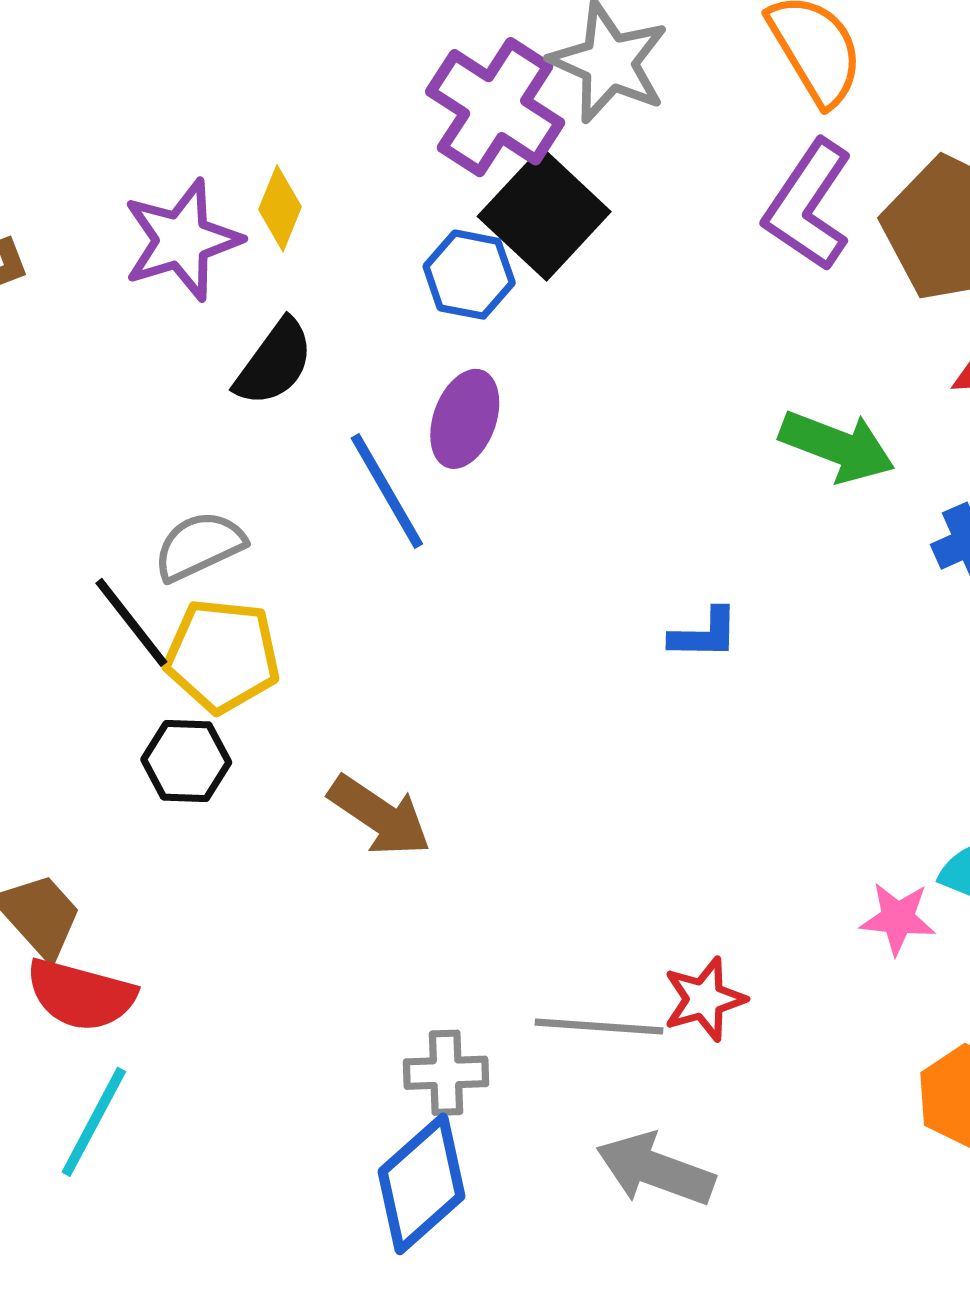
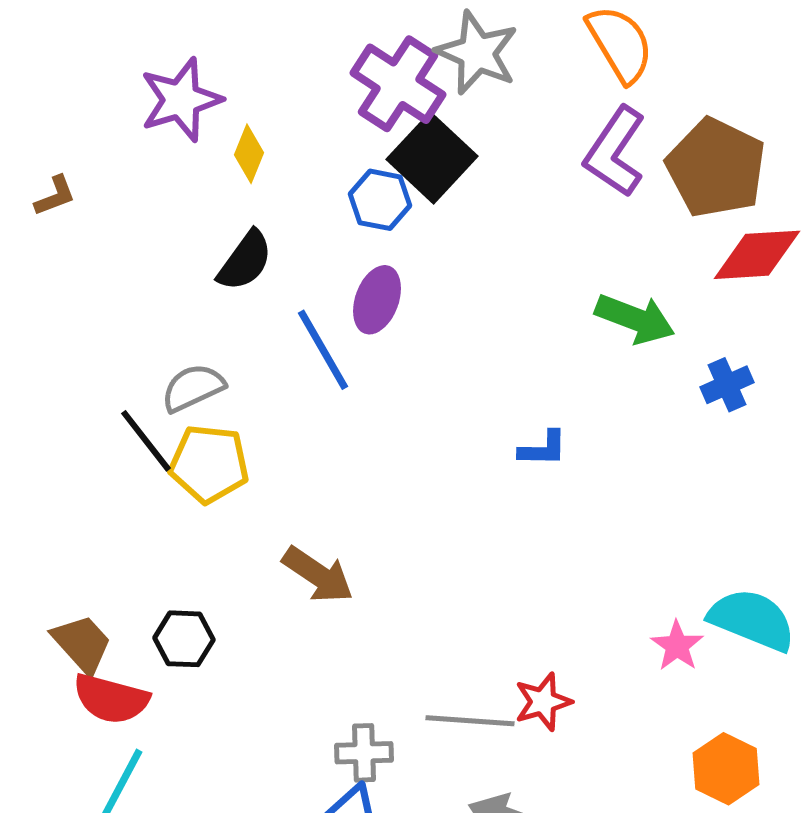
purple star: (182, 240) -> (181, 100), moved
black hexagon: (186, 761) -> (184, 639), moved
pink star: (898, 918) -> (677, 646), turned 30

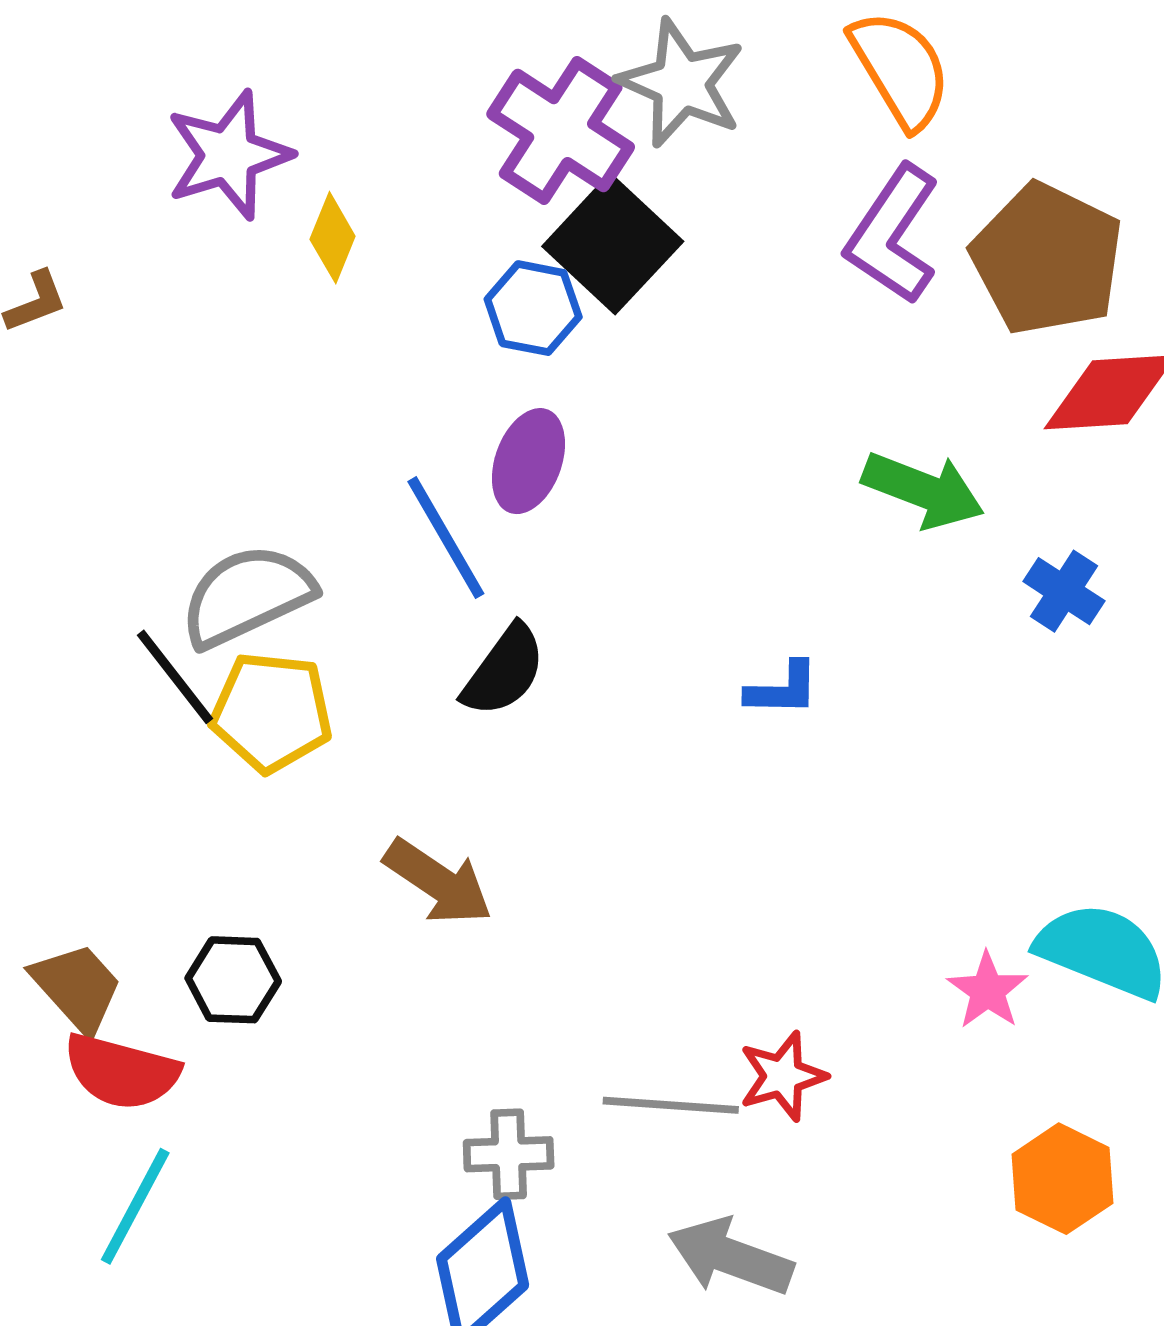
black semicircle: (245, 261) -> (504, 671), moved
blue cross: (727, 385) -> (1064, 591), turned -33
gray semicircle: (193, 388) -> (247, 596), size x1.4

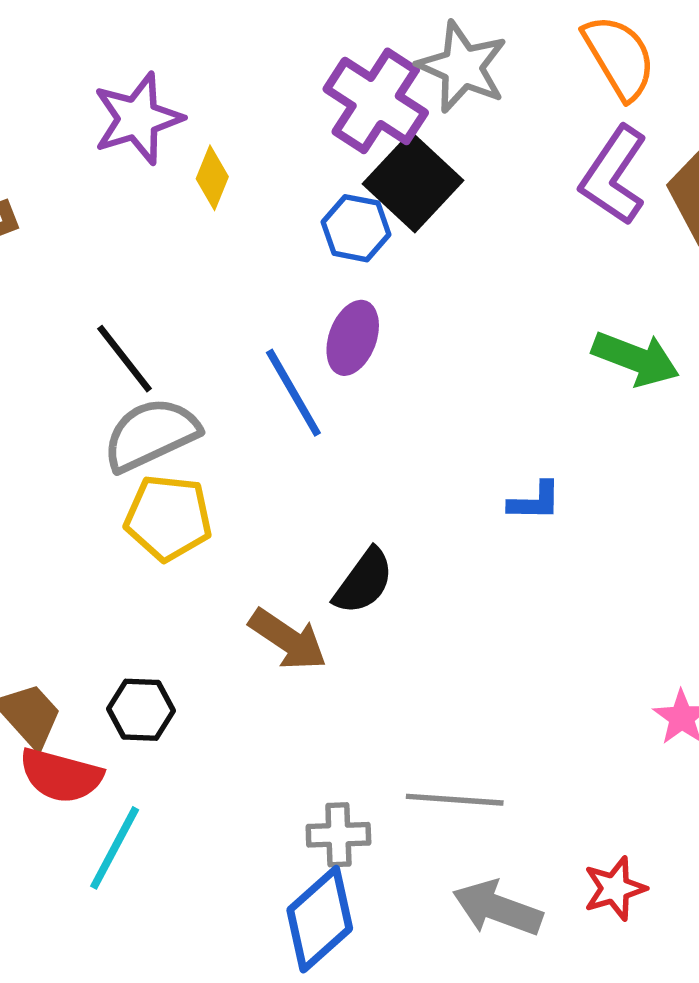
black semicircle: (504, 671) -> (364, 581), moved
black line: (175, 677) -> (125, 359), moved
red star: (782, 1076) -> (615, 888), moved
cyan line: (135, 1206) -> (115, 848), moved

